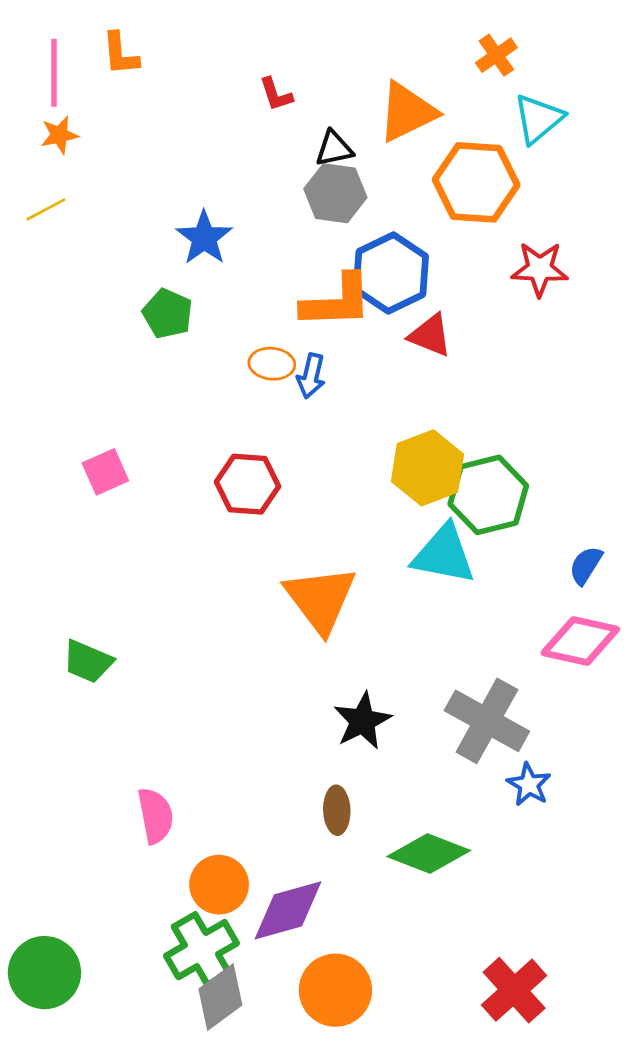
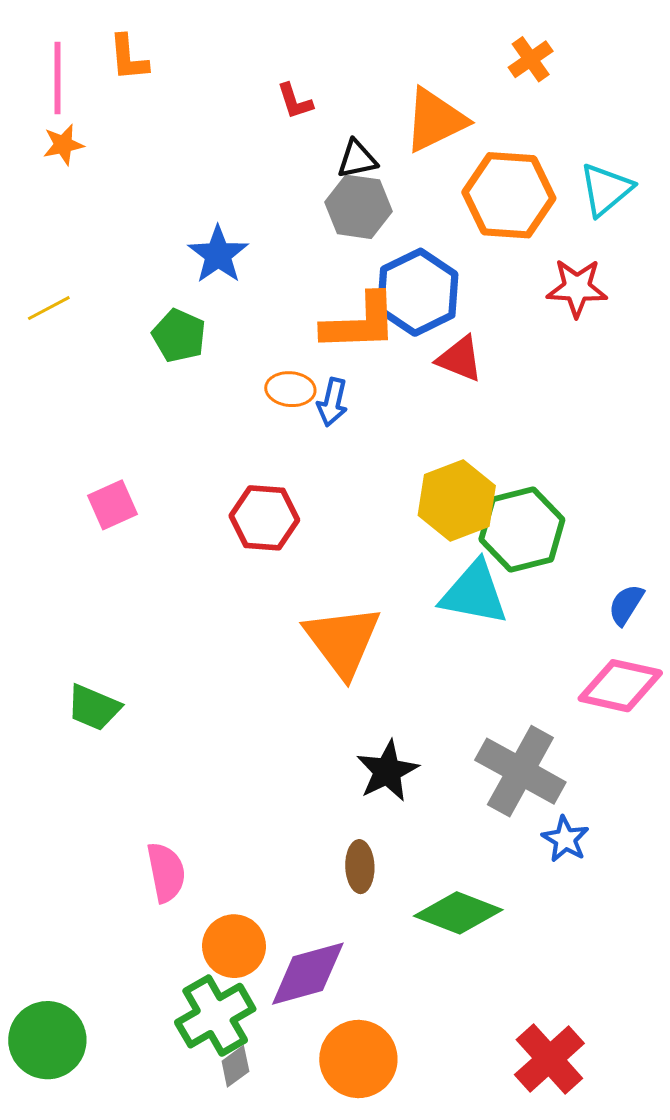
cyan triangle: (538, 119) -> (606, 189), moved
yellow line: (46, 209) -> (49, 308), moved
gray diamond: (220, 997) -> (235, 1066), size x0.6

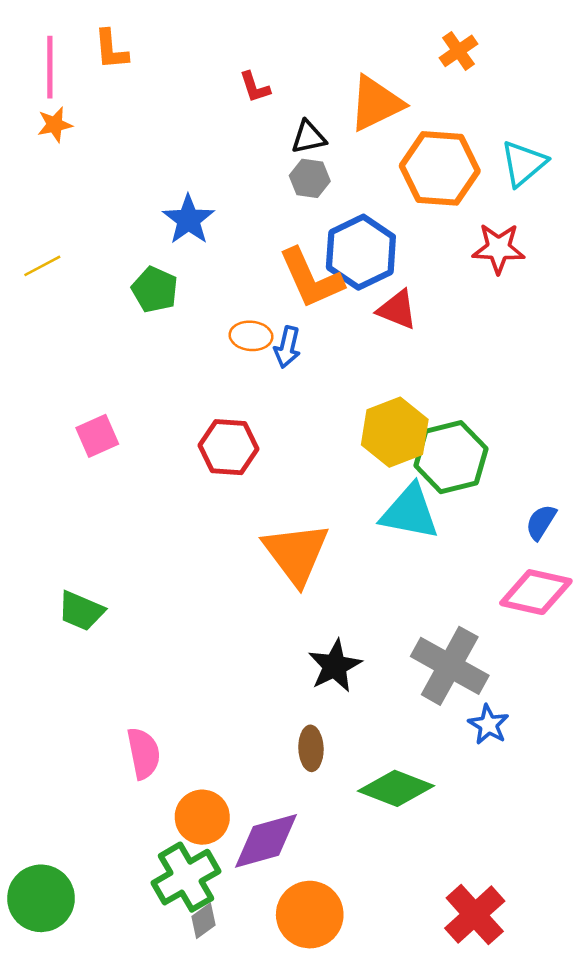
gray hexagon: (358, 207) -> (310, 178), size x0.7
orange L-shape: (360, 323) -> (311, 278), turned 68

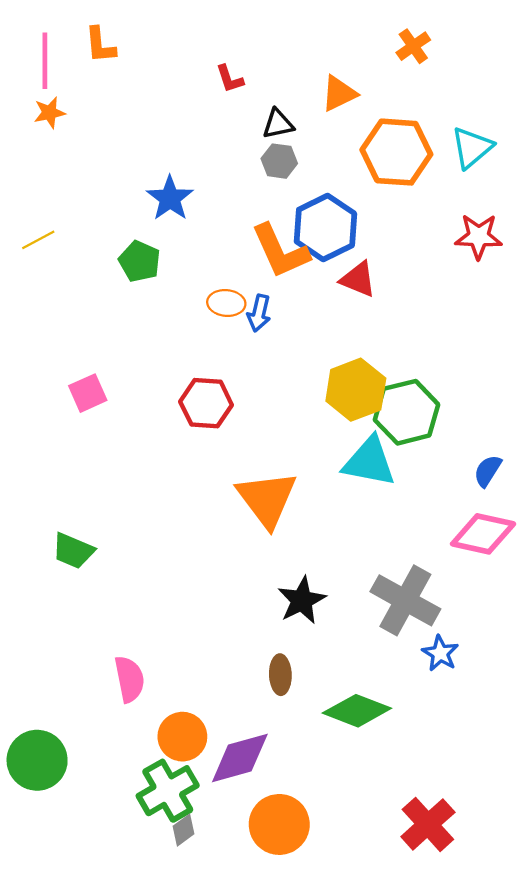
orange triangle: (376, 103) -> (339, 93), size x0.7
red star: (498, 248) -> (479, 237), moved
green circle: (41, 898) -> (37, 760), moved

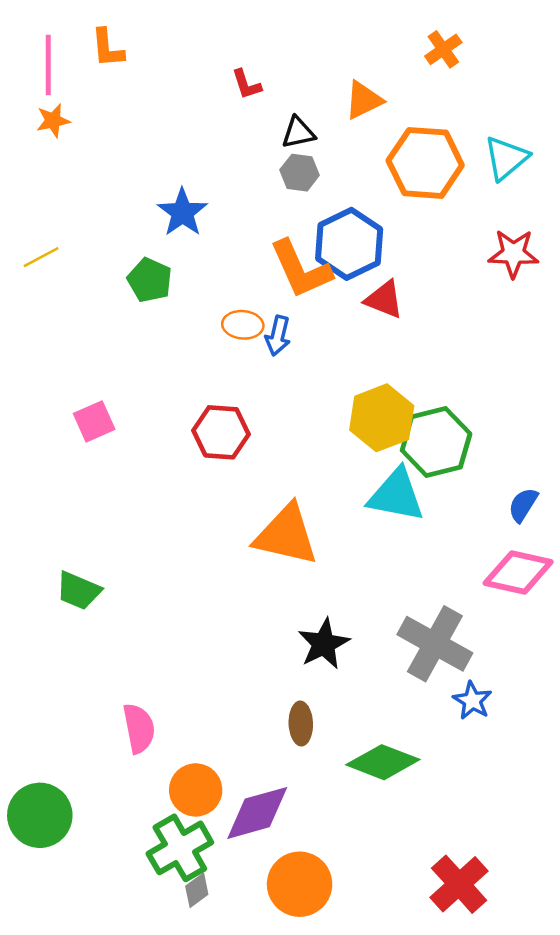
orange triangle: (267, 499) -> (286, 535), turned -40

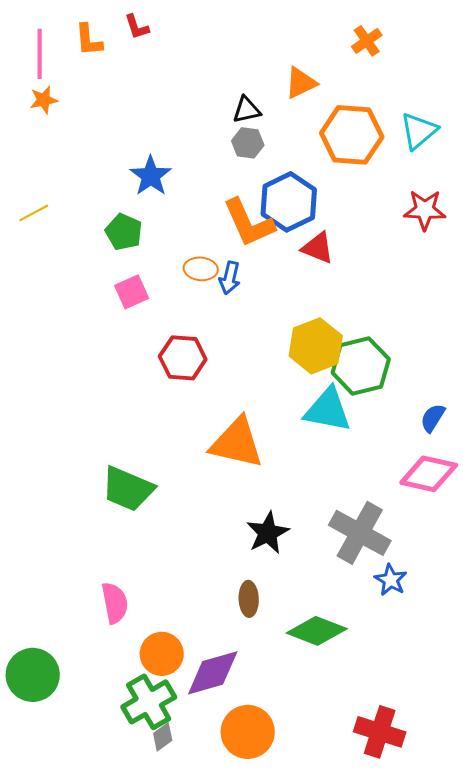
red L-shape: (246, 84) -> (137, 27), moved
pink square: (94, 421) -> (132, 292), moved
green trapezoid: (78, 591) -> (128, 489), moved, size x1.4
red cross: (459, 884) -> (380, 732), turned -30

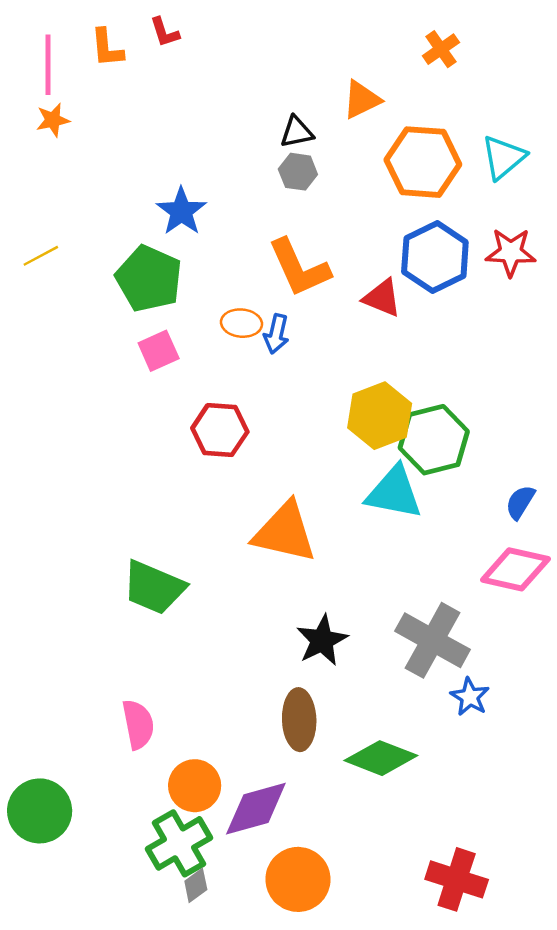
blue hexagon: (289, 202) -> (435, 257), moved
green pentagon: (124, 232) -> (149, 279), size x1.5
brown ellipse: (249, 599) -> (299, 720), size x1.4

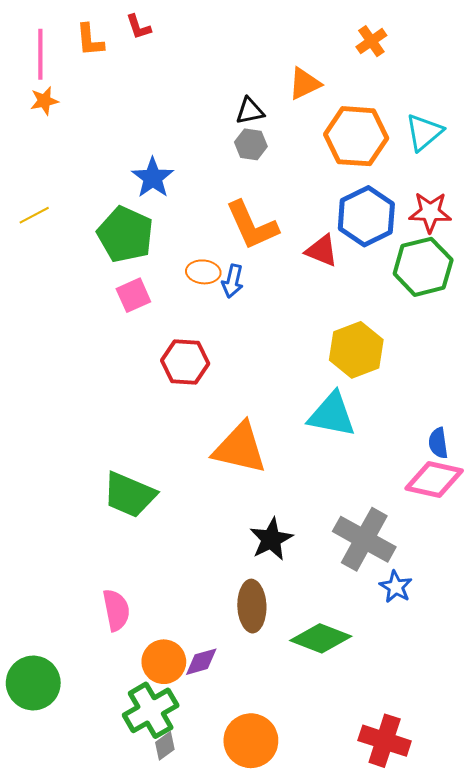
yellow hexagon: (380, 416) -> (356, 350), moved
green hexagon: (434, 440) -> (423, 267), moved
blue semicircle: (520, 502) -> (438, 443), moved, turned -40
purple diamond: (256, 809) -> (201, 662), moved, size x0.6

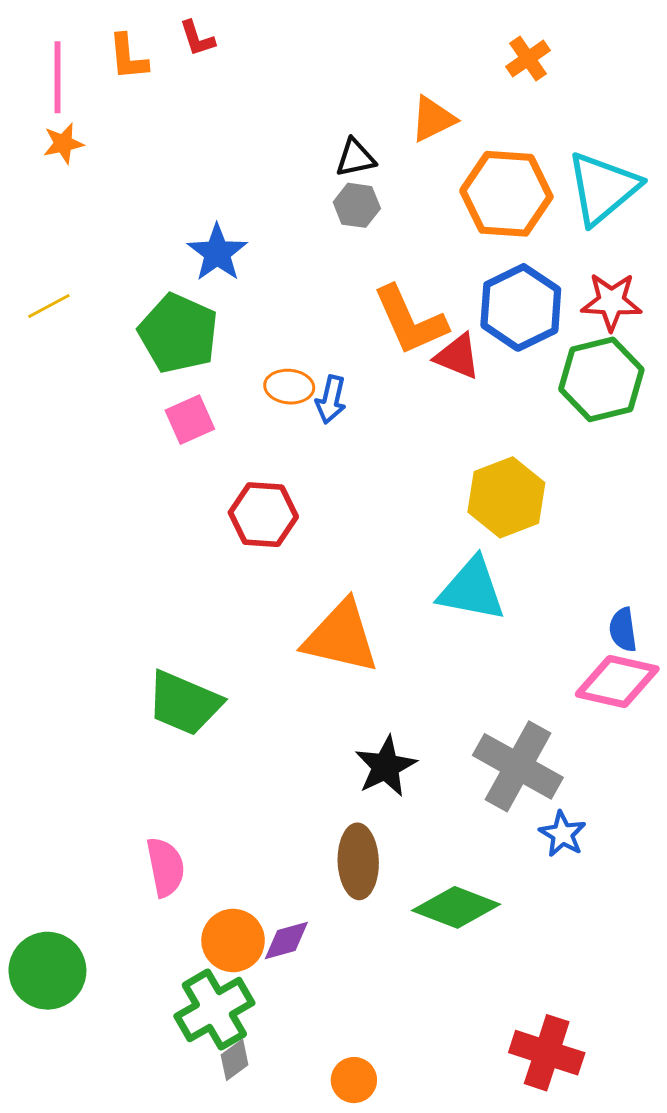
cyan triangle: (424, 132) -> (603, 188), size x1.4
orange L-shape: (252, 225) -> (410, 320), moved
orange circle: (251, 741) -> (354, 1080), moved, size x0.6

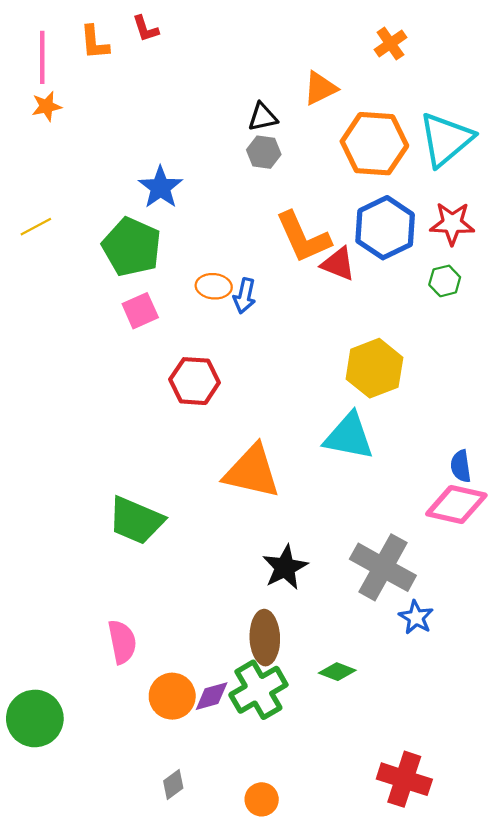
green hexagon: (601, 379) -> (445, 281), size x0.5
green diamond: (456, 907) -> (337, 672), size x0.6
green cross: (214, 1010) -> (258, 690), moved

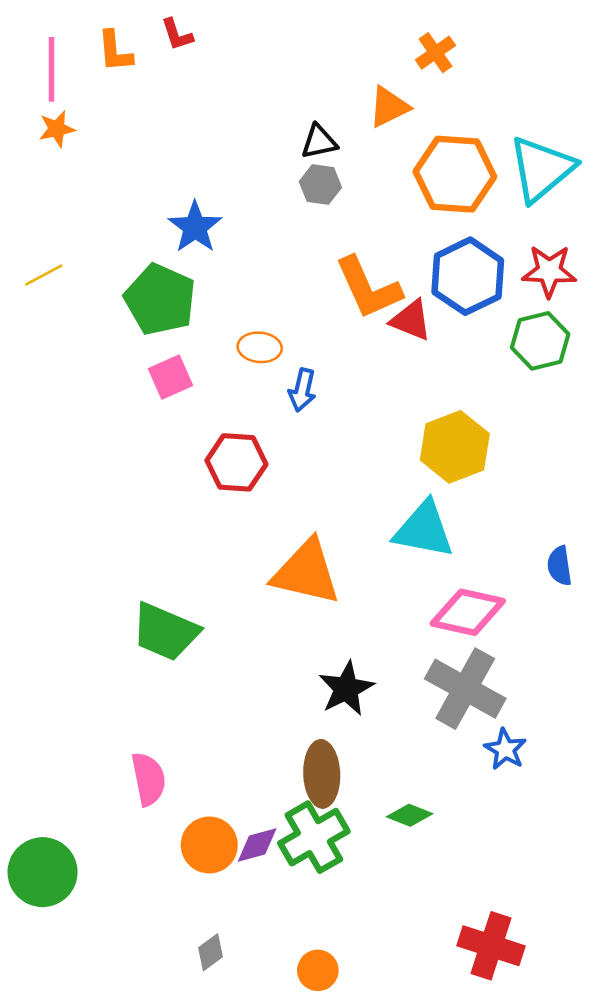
orange cross: (390, 44) -> (435, 53), moved
green hexagon: (445, 281) -> (540, 341), size x1.5
blue arrow: (245, 296) -> (302, 390), moved
pink diamond: (456, 505) -> (468, 612), moved

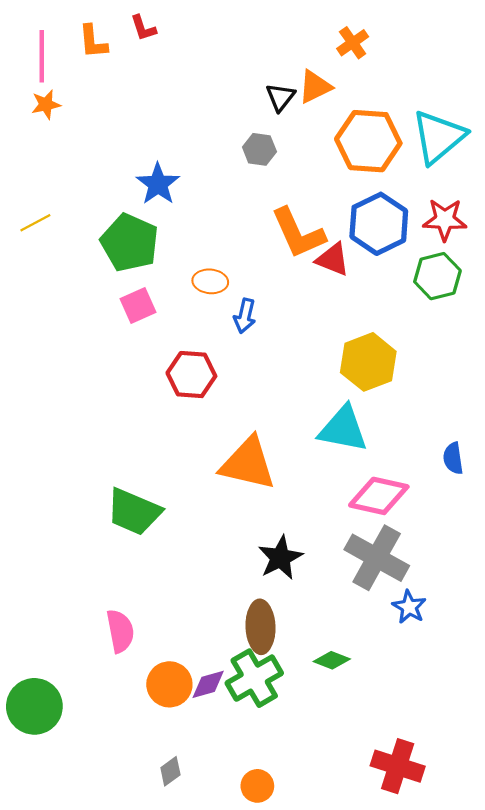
black triangle: (319, 142) -> (280, 97), moved, turned -40

